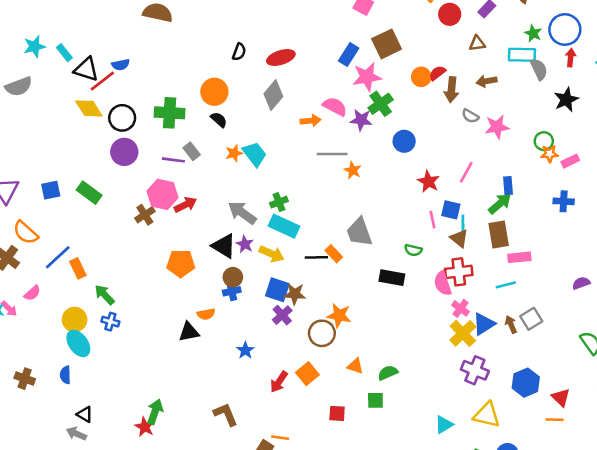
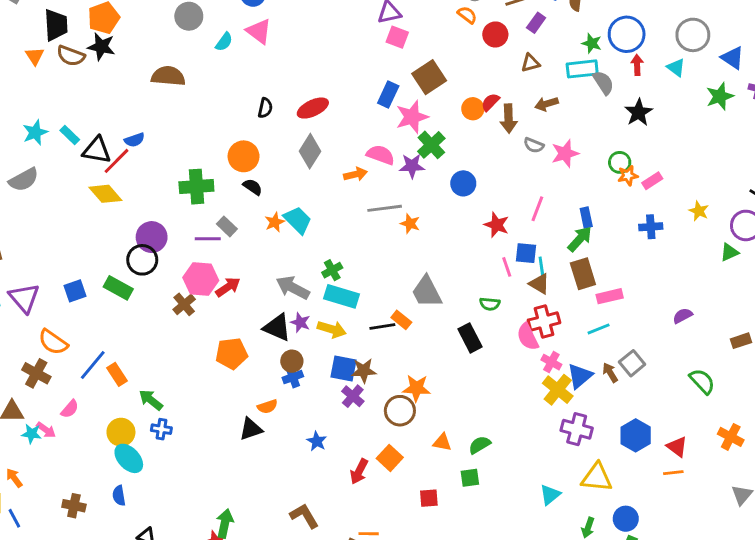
black circle: (122, 118) -> (142, 260), moved
black rectangle: (392, 278) -> (470, 338), turned 60

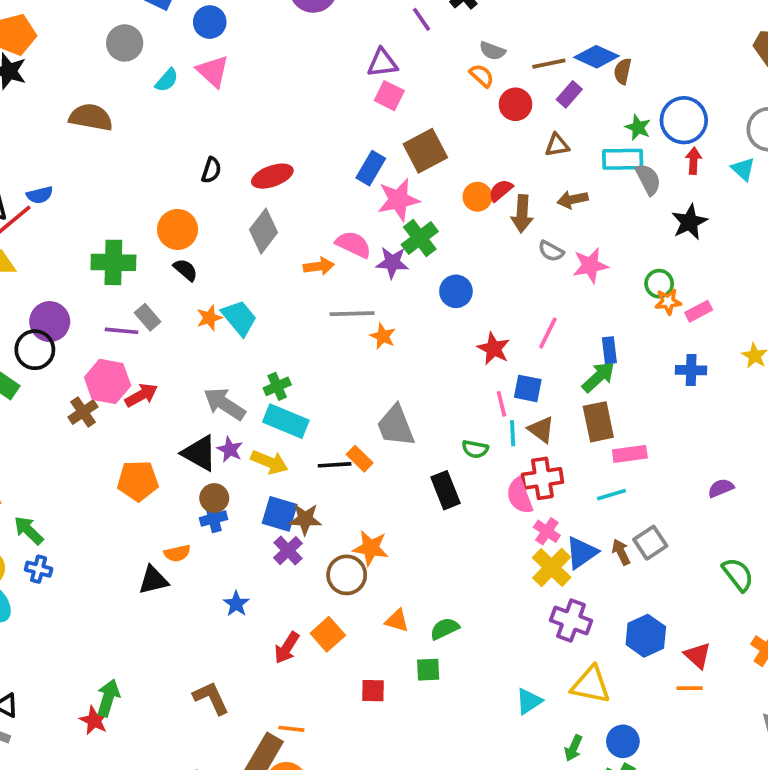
cyan line: (541, 267) -> (513, 433), moved

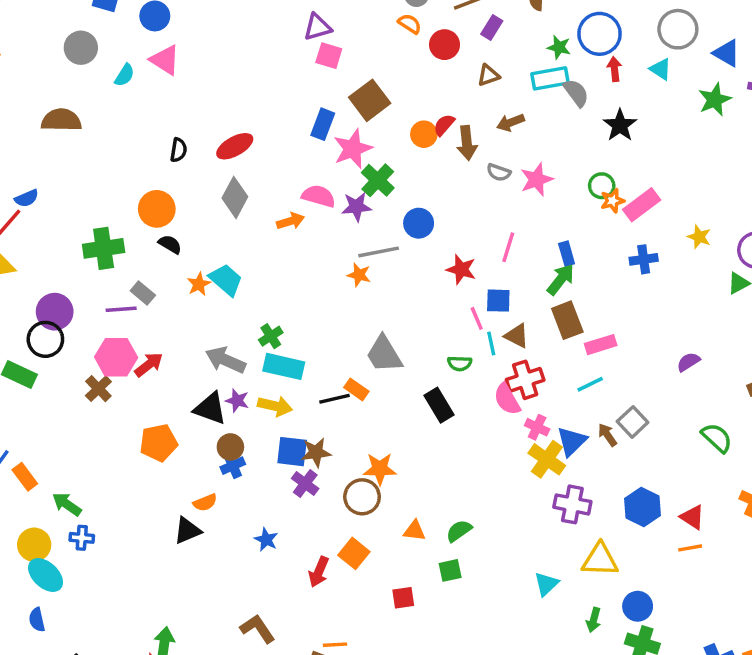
pink rectangle: (699, 311) -> (642, 205), size x1.5
gray line: (352, 314) -> (379, 252), moved

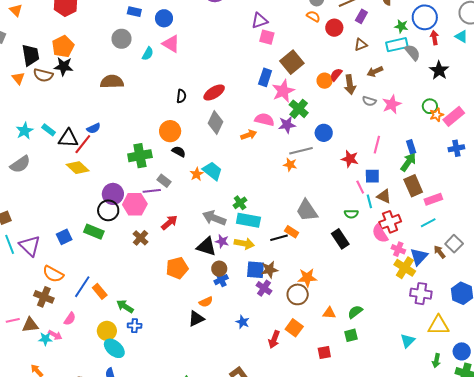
pink hexagon: (116, 357) -> (135, 204), moved

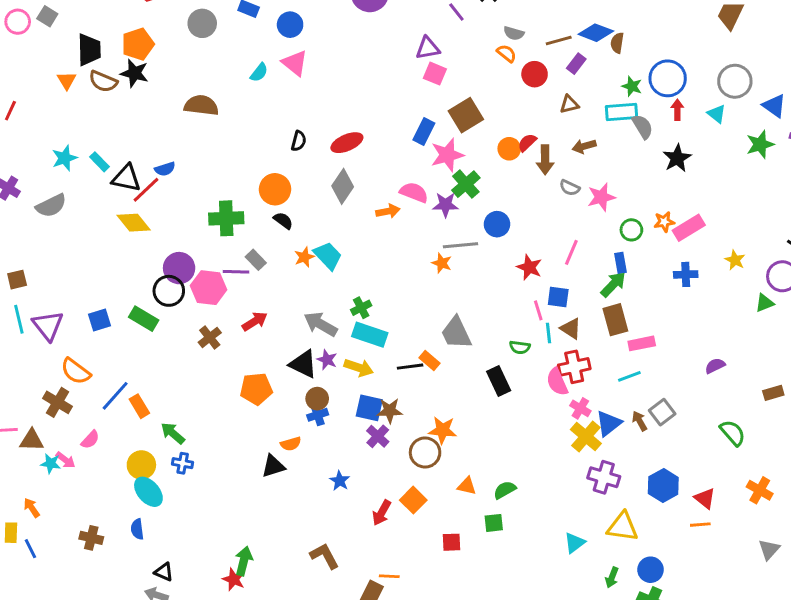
gray circle: (121, 39) -> (202, 23), moved
green circle: (430, 106) -> (631, 230), moved

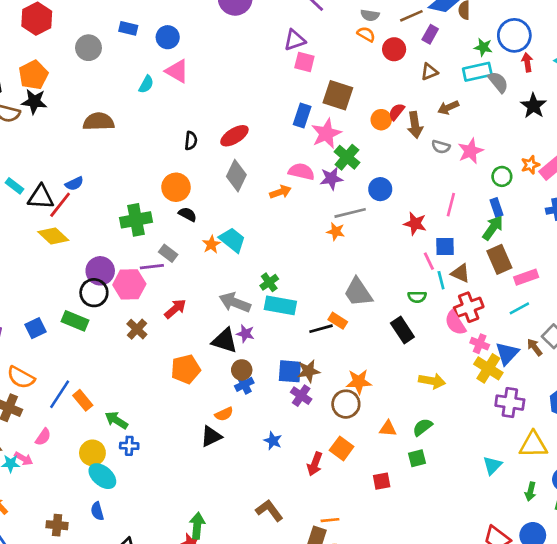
brown square: (466, 115) -> (338, 95), turned -32
yellow arrow: (359, 368) -> (432, 381), moved

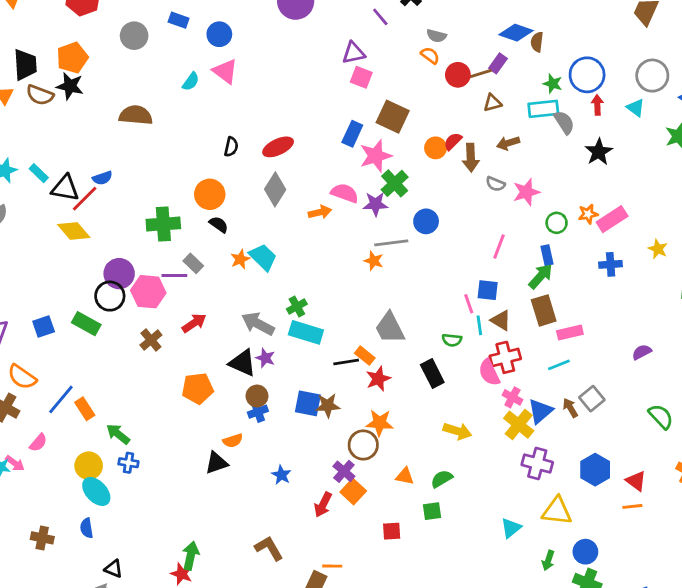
brown line: (411, 16) -> (479, 74), moved
red star: (415, 224) -> (378, 379), moved, turned 30
purple cross: (301, 396) -> (344, 471), moved

